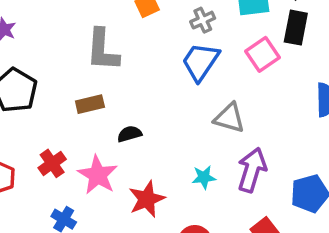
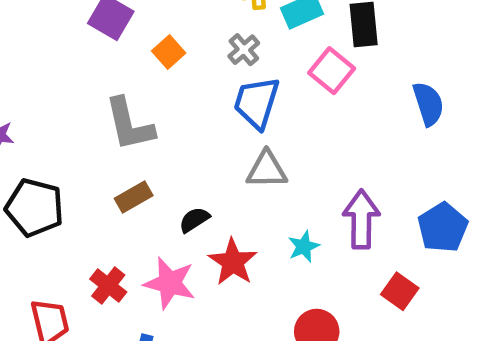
gray triangle: (229, 118) -> (267, 170), moved
red star: (147, 199) -> (233, 262), moved

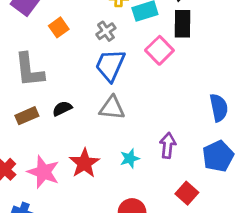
blue semicircle: (428, 104) -> (219, 108), moved
purple arrow: (361, 219) -> (168, 145), size x0.7
black semicircle: (194, 220) -> (62, 109), moved

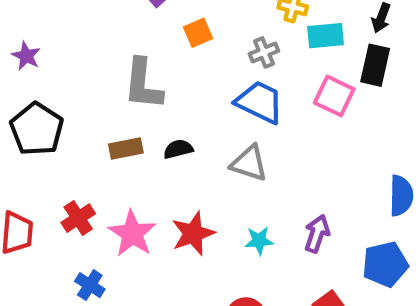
pink square: (159, 50) -> (334, 96), turned -32
blue trapezoid: (110, 65) -> (260, 102), turned 80

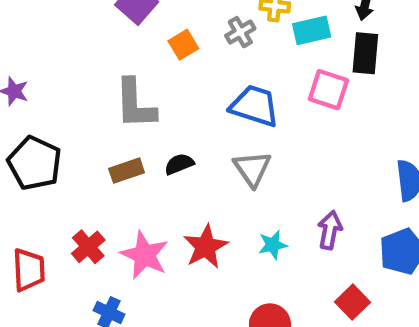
gray cross: (264, 52) -> (240, 32), moved
gray triangle: (249, 163) -> (252, 169), turned 45

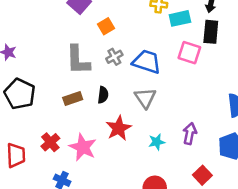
gray cross: (240, 32) -> (114, 57), moved
black semicircle: (179, 164) -> (103, 95), turned 119
red star: (206, 247) -> (119, 128), moved

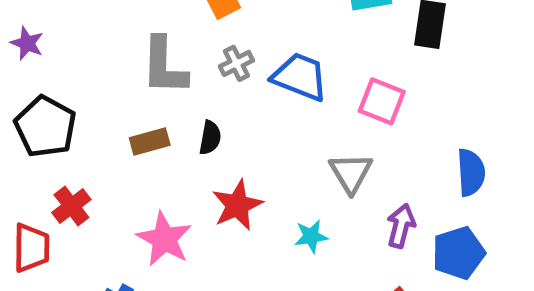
pink square: (189, 53) -> (382, 101), moved
gray triangle: (145, 98) -> (351, 173), moved
purple arrow: (190, 134) -> (401, 226), moved
red cross: (50, 142) -> (71, 206), moved

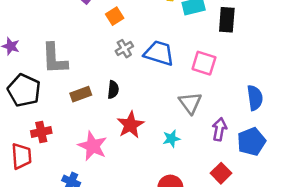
gray L-shape: (164, 66) -> (54, 59), moved
red cross: (71, 206) -> (41, 132), turned 30

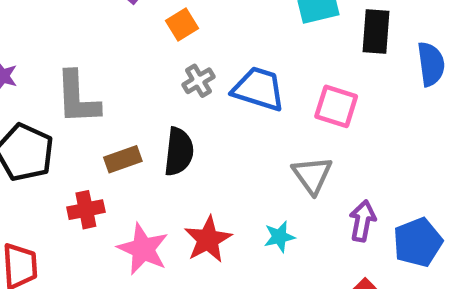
black semicircle: (113, 90) -> (179, 152), size x1.5
blue semicircle: (255, 98) -> (431, 64), moved
red star: (130, 125) -> (208, 239), moved
red cross: (41, 132) -> (86, 210), moved

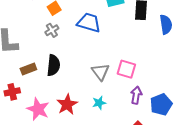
gray cross: (198, 81) -> (52, 30), moved
blue trapezoid: (259, 89) -> (89, 23), moved
pink square: (336, 106) -> (126, 69), moved
gray triangle: (312, 175) -> (100, 72), moved

